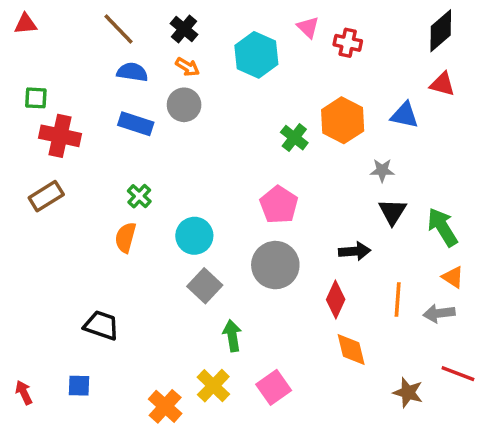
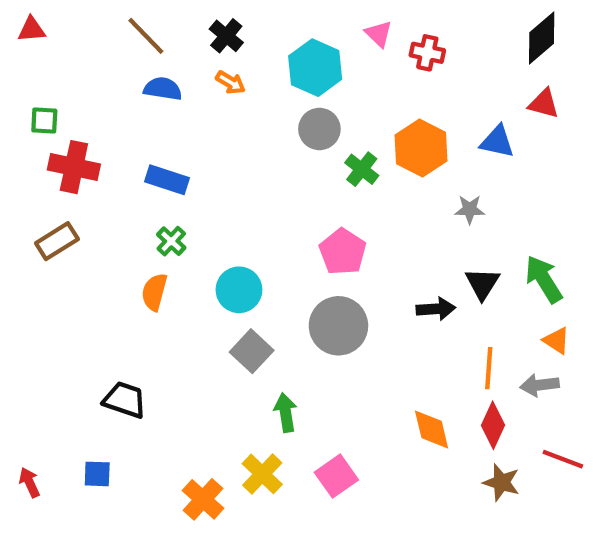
gray circle: (184, 105) -> (319, 129), moved
blue rectangle: (136, 124) -> (167, 180), moved
black triangle: (392, 212) -> (482, 283), moved
red diamond: (336, 300) -> (493, 425), moved

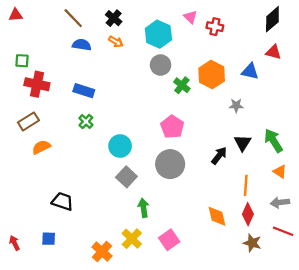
orange semicircle: (154, 292) -> (41, 147), moved, turned 48
black arrow: (436, 309) -> (219, 156), turned -48
gray arrow: (540, 385) -> (280, 202), moved

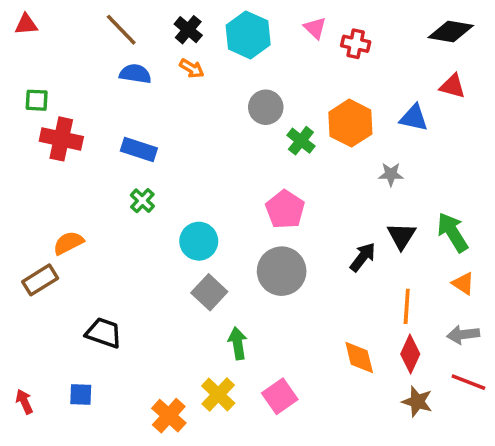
black diamond: (272, 19) -> (451, 31), turned 50
cyan hexagon: (158, 34) -> (248, 35), moved
brown rectangle: (28, 121) -> (40, 280), moved

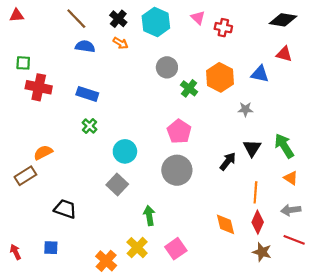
gray square: (209, 292) -> (117, 185), moved

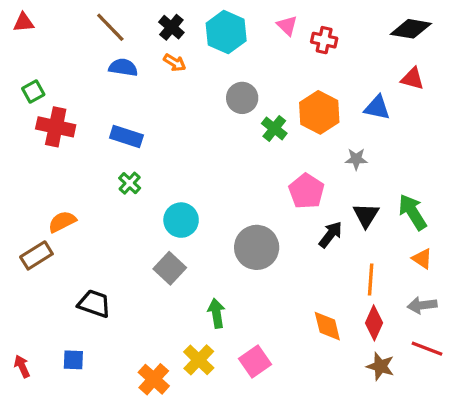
green square: (23, 63) -> (33, 92), turned -32
pink pentagon: (179, 131) -> (306, 191), moved

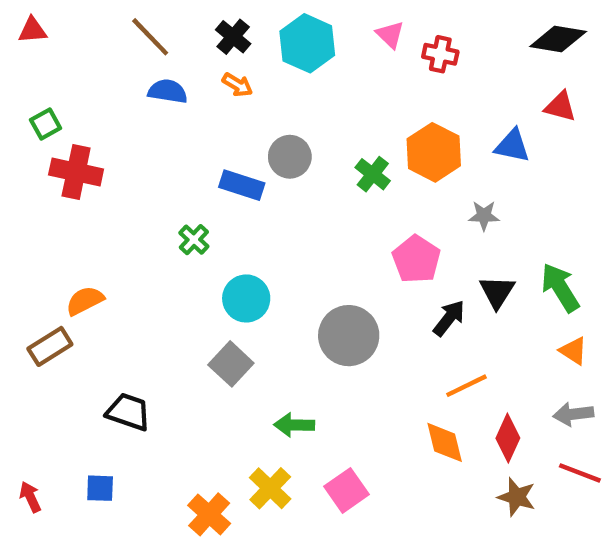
gray circle: (242, 98) -> (290, 157), moved
blue rectangle: (126, 137) -> (242, 185), moved
green cross: (130, 183) -> (194, 240), moved
orange line: (371, 280) -> (466, 386), moved, turned 60
green arrow: (216, 313) -> (294, 425), turned -80

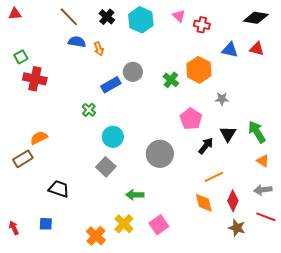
orange arrow: (237, 85) -> (99, 49), moved, turned 40
blue triangle: (512, 146) -> (230, 50), moved
blue rectangle: (242, 185) -> (111, 85), turned -48

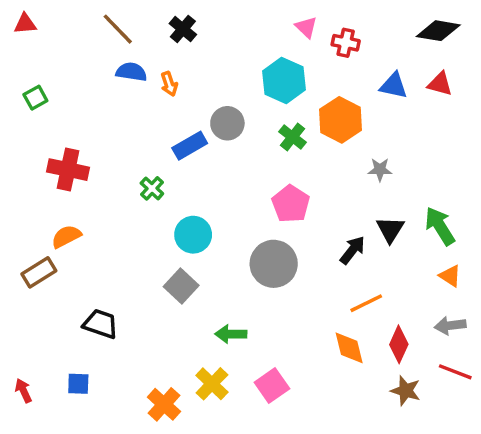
cyan hexagon: (141, 20) -> (284, 80), moved
red cross: (35, 79) -> (68, 170), moved
pink pentagon: (191, 119) -> (291, 204), moved

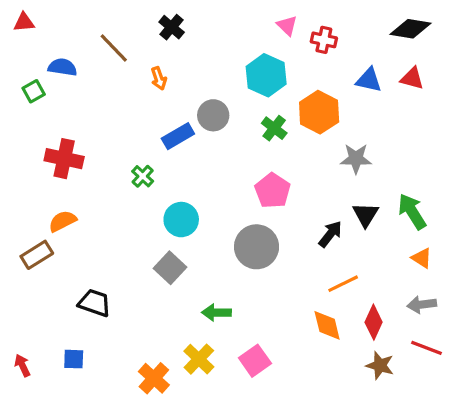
brown line: (118, 29) -> (114, 48), moved
blue semicircle: (131, 72) -> (62, 67), moved
gray star: (380, 170) -> (356, 159), size x1.4

